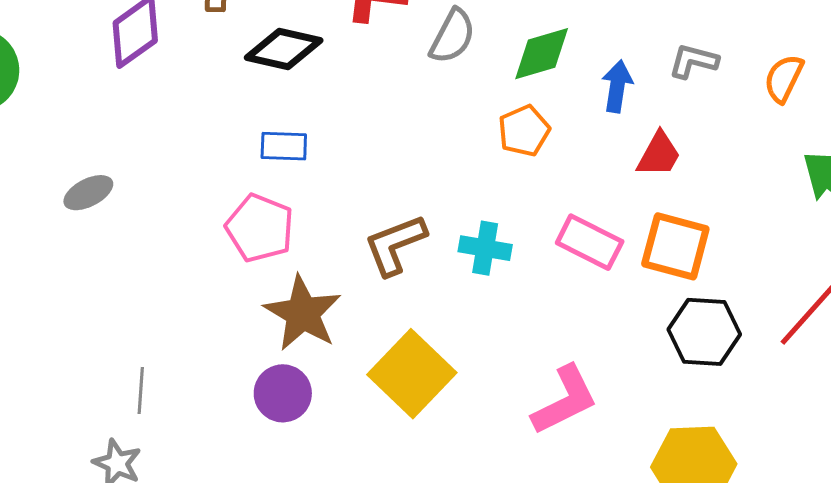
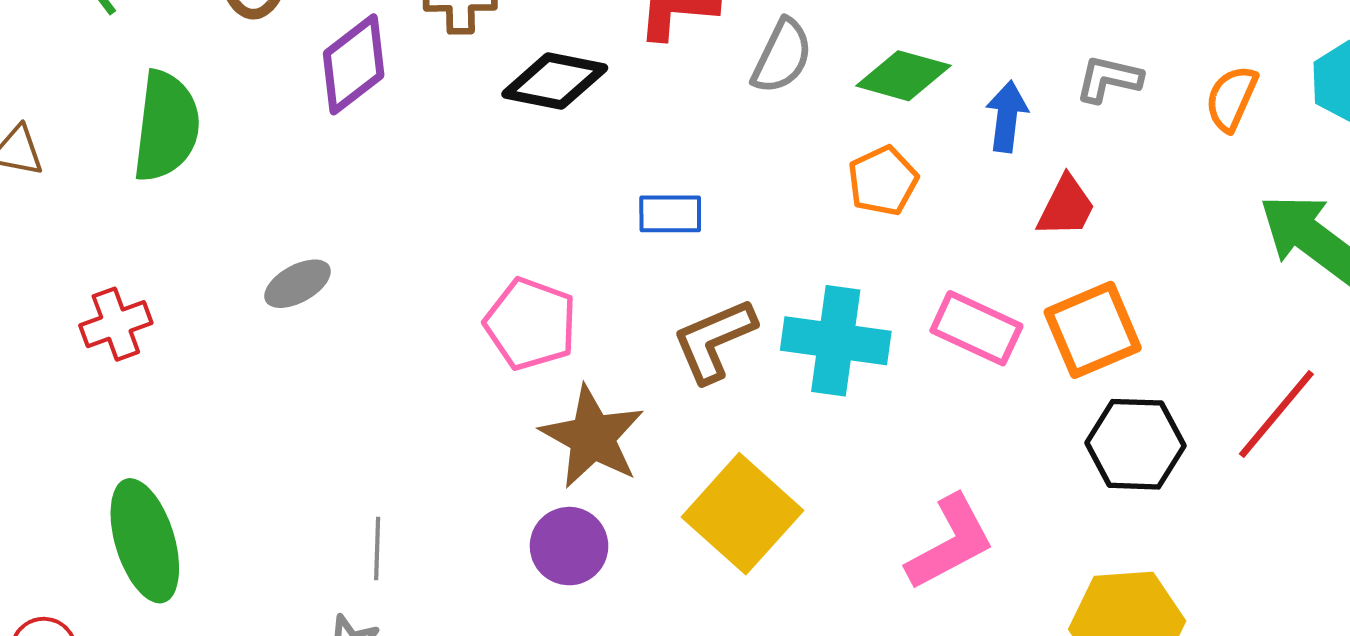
green diamond: (542, 54) -> (903, 76), turned 34
blue rectangle: (284, 146) -> (670, 214), moved
orange square: (675, 246) -> (1093, 330), turned -36
cyan cross: (485, 248) -> (836, 341), size x1.5

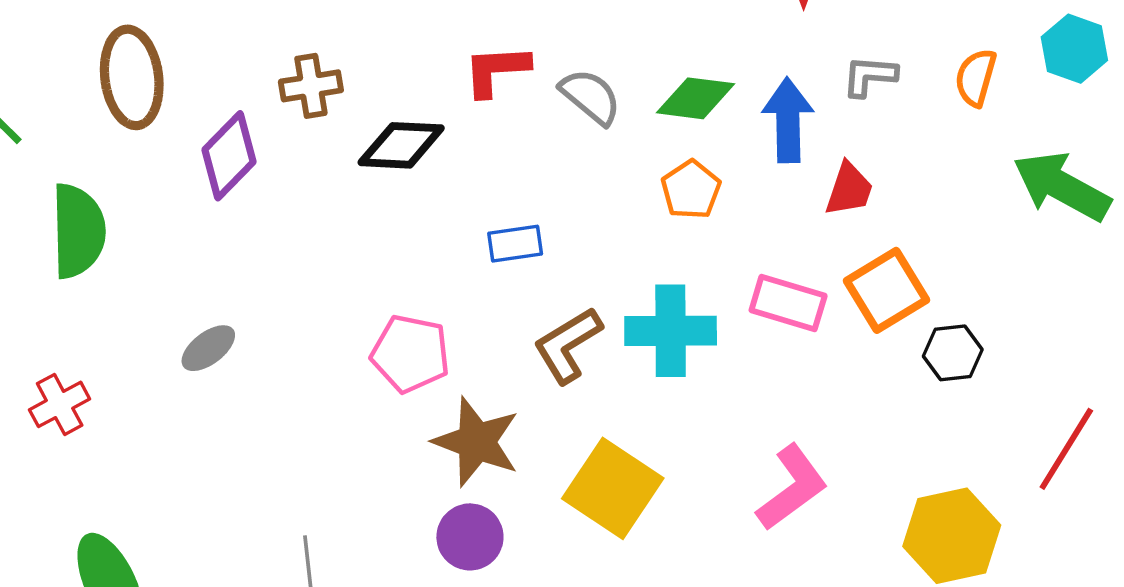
gray semicircle: (782, 56) -> (591, 97), turned -68
blue arrow: (1007, 117) -> (788, 120), size x1.4
red line: (1276, 414) -> (1066, 449), moved
black hexagon: (1135, 444) -> (953, 353), moved, size x0.7

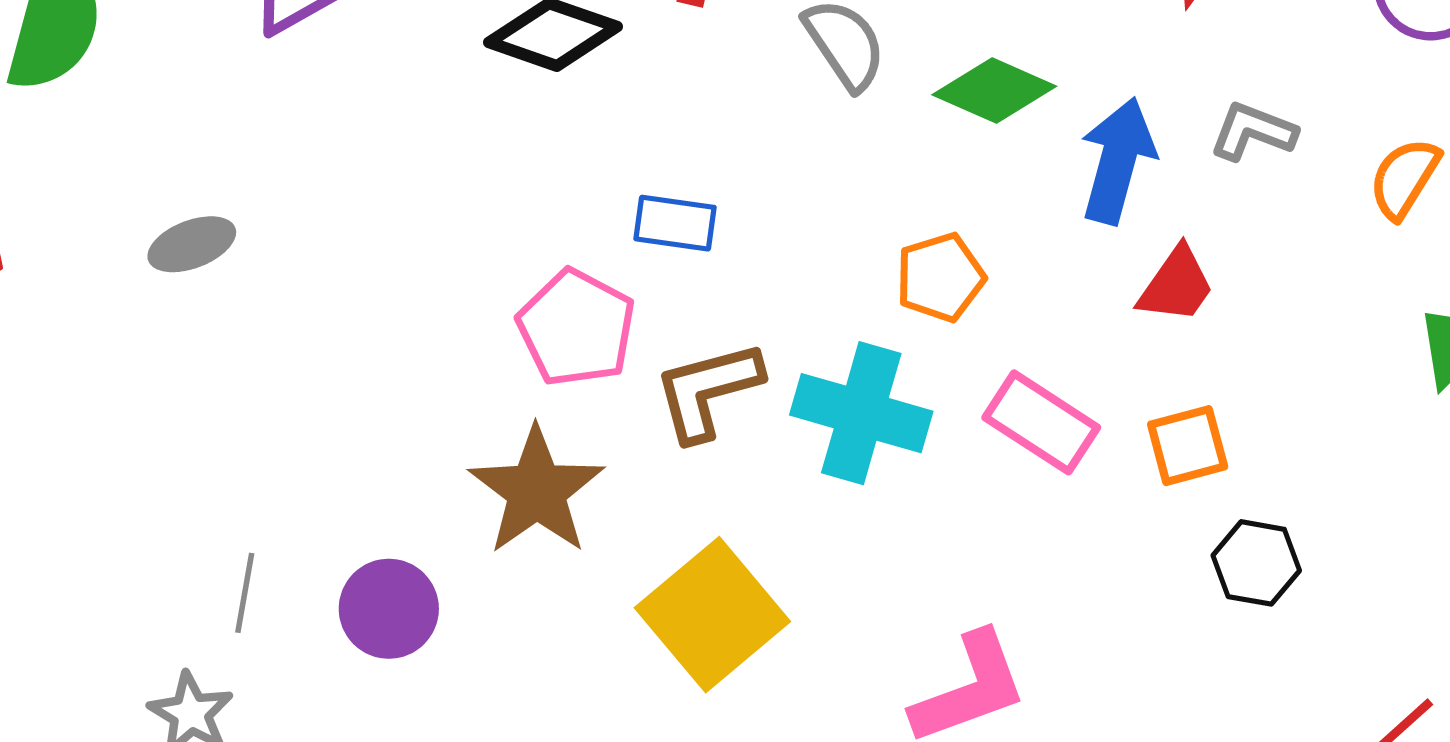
orange pentagon: (691, 190) -> (940, 277), moved
orange square: (887, 290) -> (1188, 446), size x0.7
pink pentagon: (410, 354) -> (576, 328), moved
purple circle: (470, 537) -> (389, 609), moved

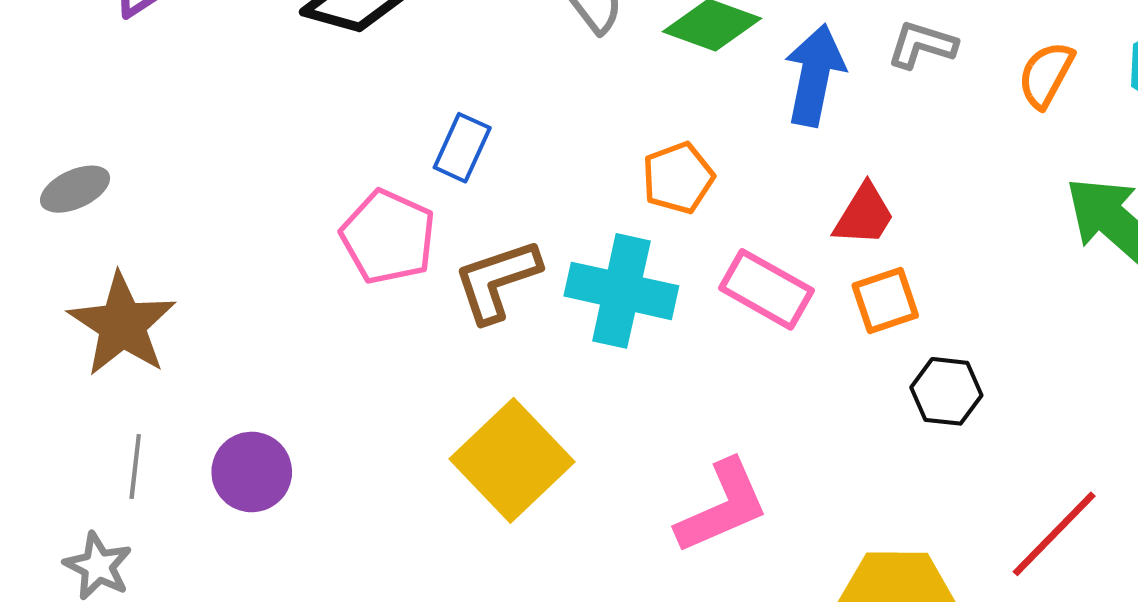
blue rectangle: (675, 223) -> (462, 148), turned -70
red trapezoid: (1176, 285) -> (864, 215), moved
brown star: (537, 491) -> (122, 325), moved

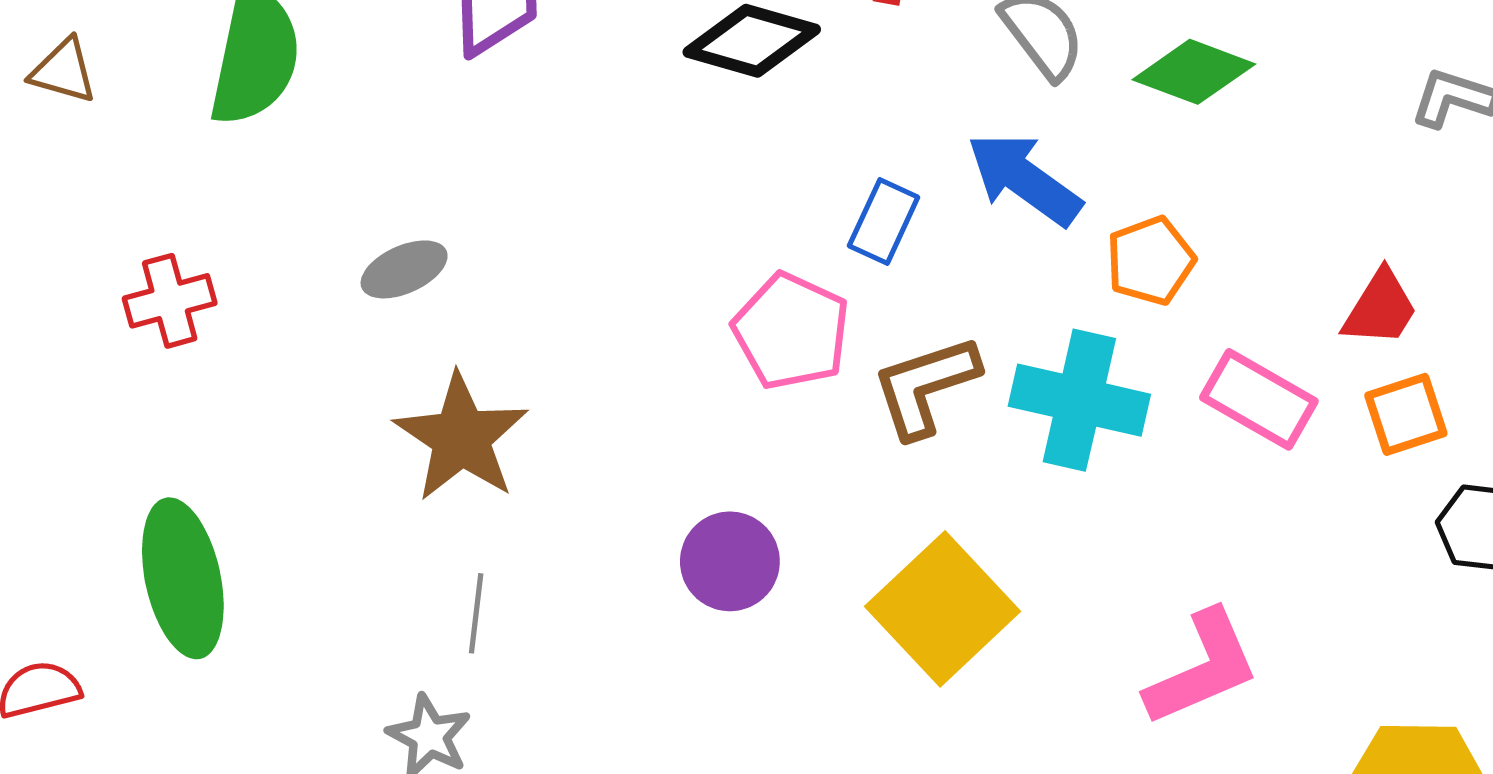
blue arrow: (815, 75) -> (1024, 179), moved, turned -66
purple circle: (252, 472) -> (730, 561), moved

